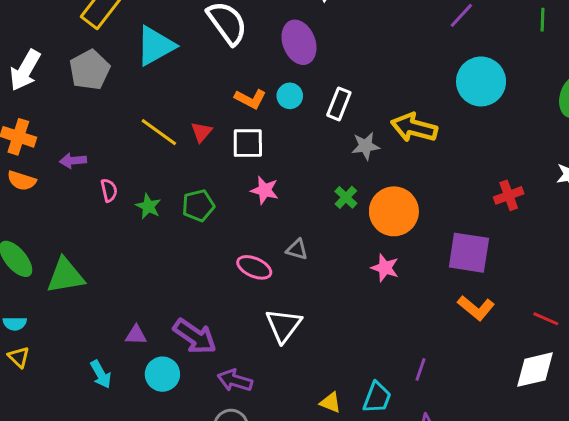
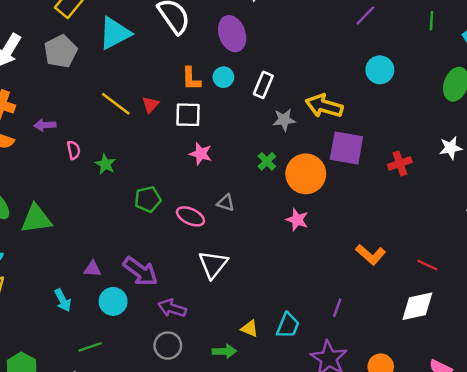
cyan circle: (481, 81) -> (380, 70), size x0.7
orange L-shape: (250, 99) -> (191, 79), turned 60
green pentagon: (198, 206) -> (148, 199), moved
purple square: (469, 253) -> (346, 148), moved
purple line: (420, 369) -> (337, 308), moved

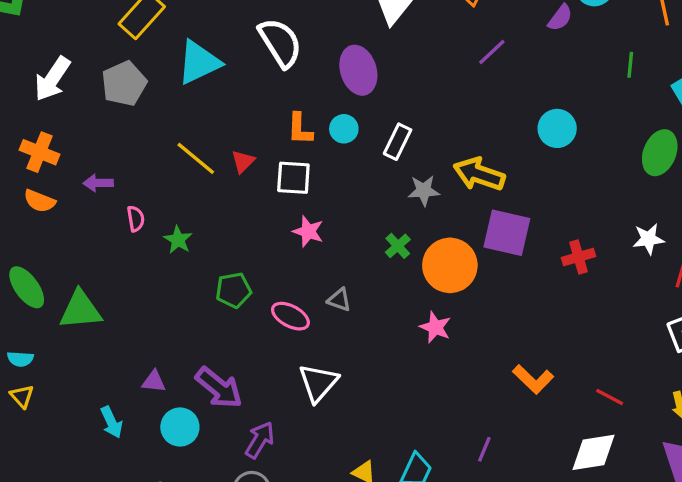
purple line: (365, 15) -> (492, 52), moved
purple arrow: (172, 308) -> (260, 440), turned 100

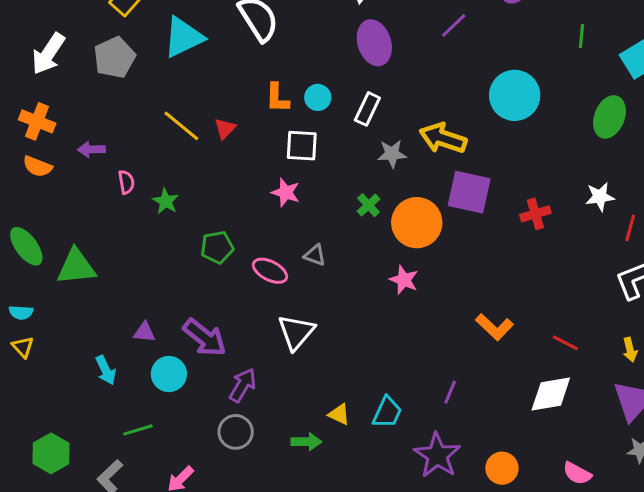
purple ellipse: (358, 70) -> (374, 43), moved
cyan circle: (557, 128) -> (515, 95), size x1.4
white square: (293, 178) -> (302, 146), moved

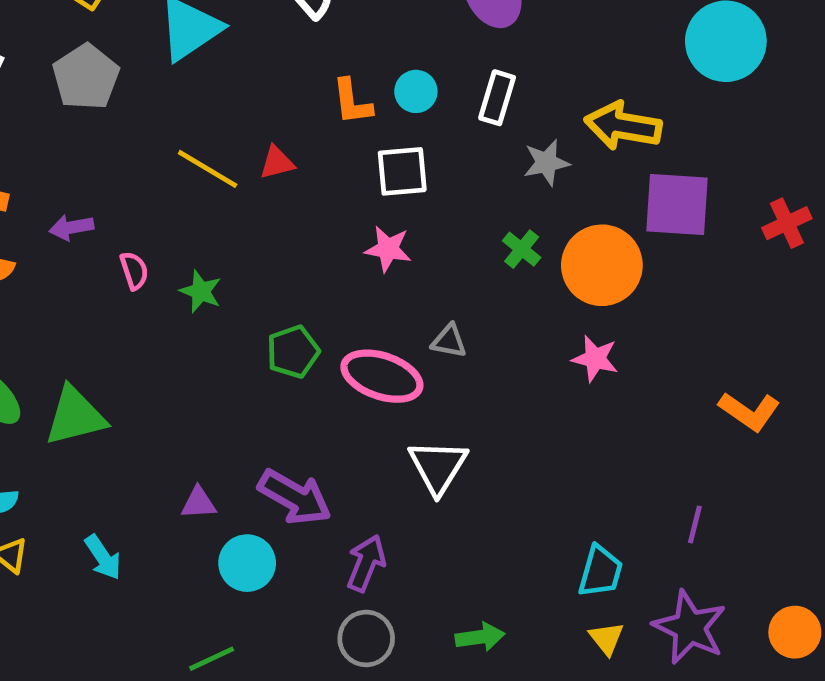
red triangle: (225, 128) -> (277, 163), turned 40
pink ellipse: (270, 271) -> (382, 376), size x1.4
cyan arrow: (106, 370) -> (103, 557), moved
yellow triangle: (339, 414) -> (606, 638), moved, turned 35

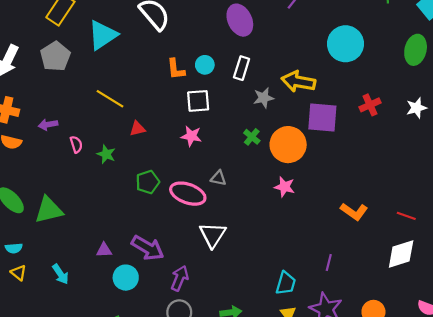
red triangle: (277, 163) -> (138, 129), moved
red cross: (787, 223) -> (370, 105), moved

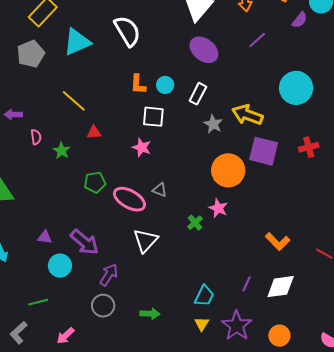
purple ellipse: (240, 20) -> (204, 50), turned -36
gray star: (264, 98) -> (213, 124), turned 30
green cross: (252, 137) -> (195, 223), moved
white diamond: (401, 254) -> (281, 287), moved

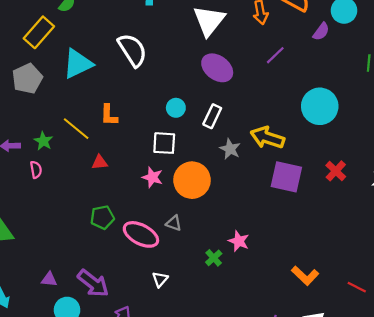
orange L-shape: (138, 84) -> (109, 115), moved
red cross: (309, 147) -> (336, 171), turned -30
green star: (62, 151) -> (43, 141), moved
orange circle: (228, 170) -> (192, 180), moved
white triangle: (146, 241) -> (160, 279), size x0.6

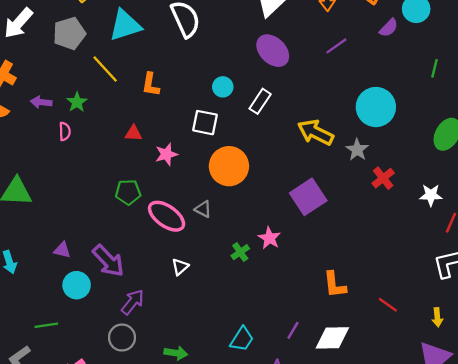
yellow line: (76, 129) -> (105, 69), moved
gray star: (230, 149) -> (357, 150), moved
pink star: (152, 177) -> (166, 154), moved, turned 30
purple square: (286, 177) -> (308, 197), moved, turned 36
orange L-shape: (305, 276) -> (335, 285), turned 32

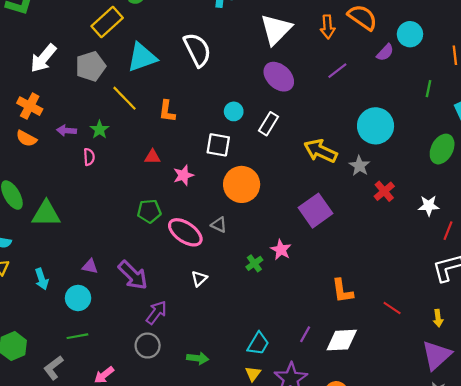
cyan circle: (77, 285) -> (78, 298), moved

